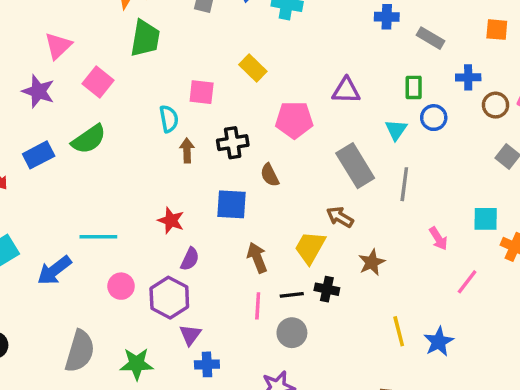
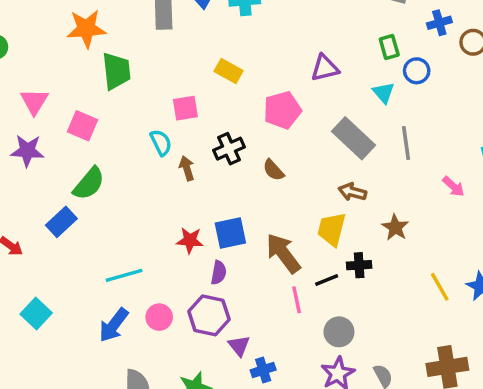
blue rectangle: (39, 155) -> (61, 222), moved
blue square: (231, 204) -> (230, 233), moved
brown arrow: (257, 258) -> (283, 253), size x1.4
blue arrow: (54, 270) -> (114, 325), moved
gray circle: (292, 333) -> (339, 332), moved

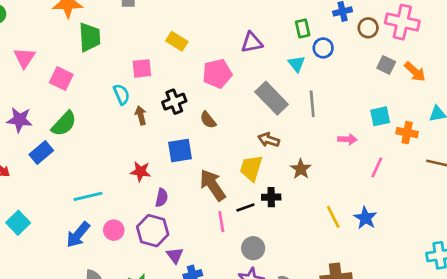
purple star: (27, 151) -> (19, 120), moved
pink arrow: (453, 187) -> (348, 139), turned -42
blue square: (230, 233) -> (180, 151), moved

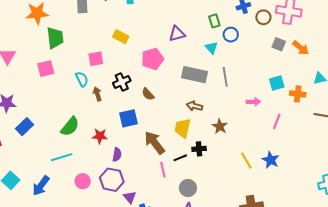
pink square: (61, 78) -> (46, 69), moved, turned -36
gray rectangle: (272, 98) -> (194, 75), turned -30
green semicircle: (64, 124) -> (70, 127), moved
blue arrow: (78, 235) -> (41, 186), moved

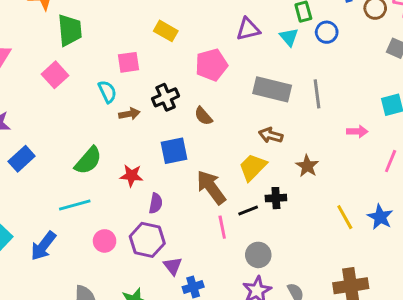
cyan triangle: (212, 48) -> (289, 37), moved
pink square: (46, 69) -> (55, 75), turned -30
brown arrow: (97, 94) -> (129, 114), turned 96
yellow trapezoid: (183, 128) -> (253, 167), turned 30

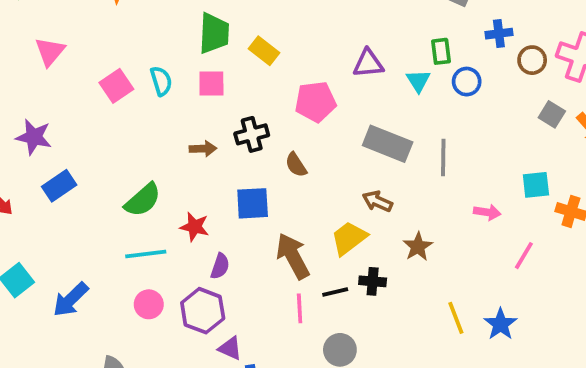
green trapezoid: (70, 30) -> (214, 33), moved
cyan semicircle: (107, 92) -> (161, 81), moved
cyan line: (75, 205) -> (146, 254), moved
purple triangle: (173, 266) -> (230, 348), turned -36

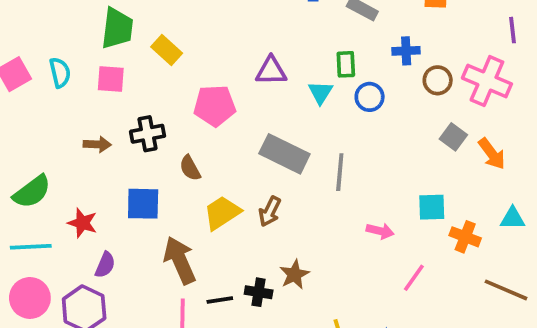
brown arrow: (377, 201) -> (270, 211), turned -92
yellow trapezoid: (349, 238) -> (222, 213), moved
brown star: (418, 247) -> (294, 275), moved
pink circle: (149, 304) -> (30, 298), size x1.4

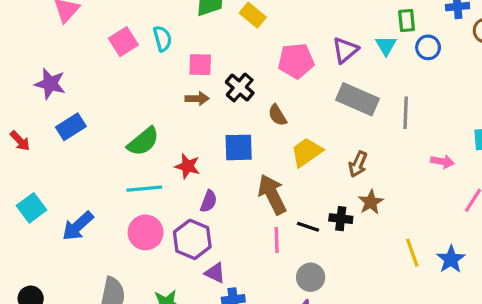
purple triangle: (271, 71) -> (345, 50), moved, turned -36
pink square: (111, 79) -> (200, 65), moved
black cross: (148, 134) -> (240, 87), turned -36
brown arrow: (270, 211) -> (358, 164), moved
black line: (220, 300) -> (308, 227), turned 30

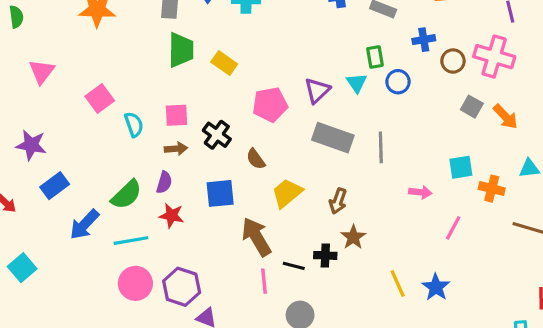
cyan semicircle: (162, 39) -> (134, 124), moved
purple semicircle: (209, 201) -> (164, 182), moved
blue arrow: (78, 226) -> (84, 224), moved

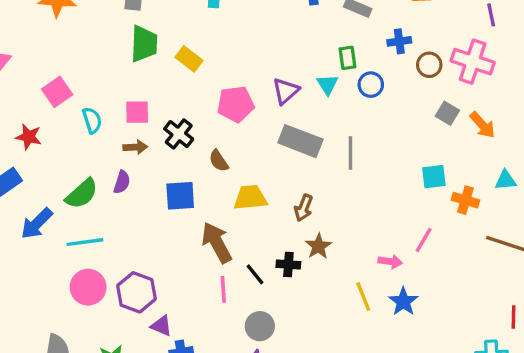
pink arrow: (420, 192) -> (390, 262), moved
yellow trapezoid: (287, 193) -> (250, 198), turned 32
red star: (172, 216) -> (29, 137), moved
black line: (294, 266) -> (255, 274), turned 35

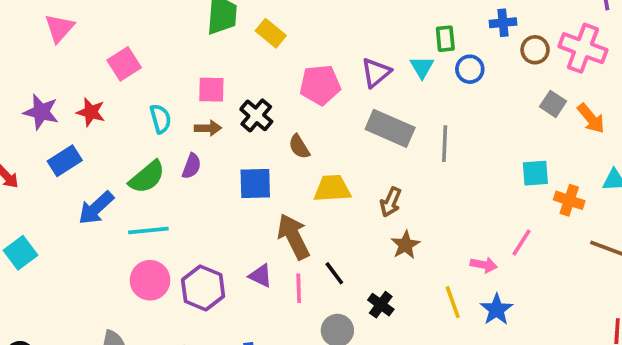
cyan semicircle: (92, 120) -> (160, 119), moved
black cross: (288, 265) -> (381, 305), moved, turned 30
purple triangle: (161, 326) -> (261, 276), moved

